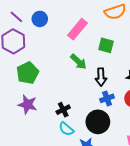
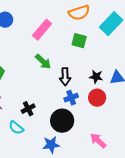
green square: (106, 45) -> (79, 41), moved
cyan semicircle: (66, 129) -> (16, 128), moved

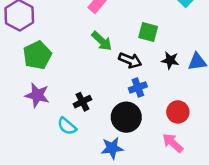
green square: (79, 41) -> (148, 32), moved
black arrow: (65, 77) -> (130, 60), turned -66
red circle: (97, 98) -> (178, 112), moved

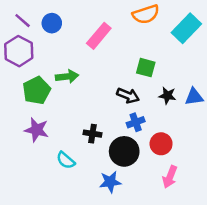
green arrow: (102, 41) -> (67, 76), moved, turned -50
black cross: (82, 102) -> (92, 134), moved, turned 36
red circle: (178, 112) -> (161, 144), moved
pink arrow: (173, 143) -> (170, 177), turned -110

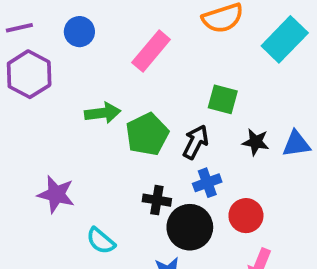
purple line: (23, 21) -> (19, 28), moved, turned -54
green pentagon: (37, 90) -> (147, 134), moved
black arrow: (128, 96) -> (196, 142), turned -85
black cross: (92, 134) -> (157, 200), moved

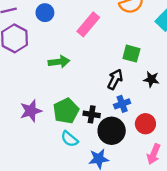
green pentagon: (147, 134) -> (66, 111), moved
purple star: (56, 194) -> (31, 111), turned -30
cyan semicircle: (101, 241) -> (69, 139), moved

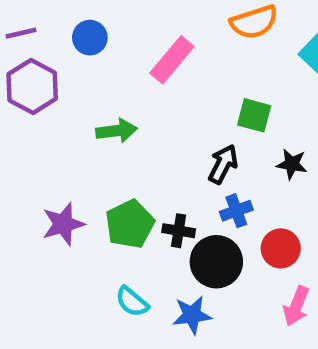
cyan semicircle: (69, 139) -> (132, 302), moved

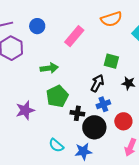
green pentagon: (130, 224) -> (57, 96), moved

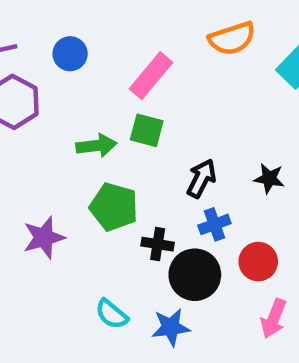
green square: (111, 61) -> (147, 130), moved
green pentagon: (57, 96) -> (114, 207), turned -30

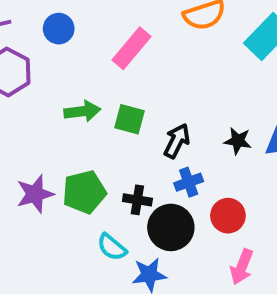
green square: (147, 130) -> (130, 119), moved
green pentagon: (114, 207) -> (84, 192), moved, turned -30
cyan semicircle: (112, 314) -> (112, 247), moved

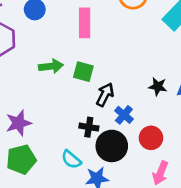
pink rectangle: (131, 48) -> (85, 23), turned -40
black arrow: (177, 141) -> (105, 95), moved
blue cross: (189, 182) -> (124, 115), turned -30
green pentagon: (84, 192) -> (21, 159), moved

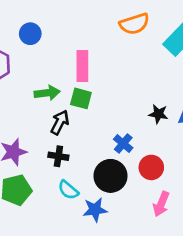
pink rectangle: (85, 23) -> (82, 66), moved
black arrow: (105, 95) -> (60, 122), moved
black cross: (89, 127) -> (58, 156), moved

